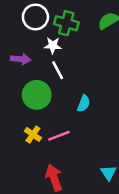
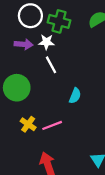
purple arrow: (21, 59) -> (24, 44), moved
green circle: (37, 95) -> (17, 88), moved

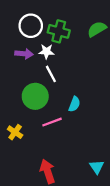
green circle: (17, 88) -> (35, 96), moved
yellow cross: (28, 124) -> (15, 132), moved
pink line: (52, 125) -> (52, 122), moved

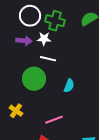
white line: (51, 74) -> (48, 59), turned -49
pink line: (52, 122) -> (54, 120), moved

